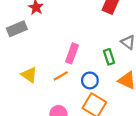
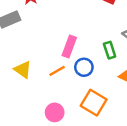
blue circle: (90, 80) -> (84, 67), moved

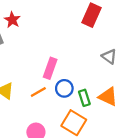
green rectangle: (110, 50) -> (84, 98), moved

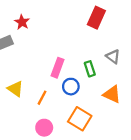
orange line: (38, 92) -> (42, 98), moved, turned -32
green rectangle: (84, 98) -> (90, 69), moved

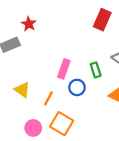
orange square: (80, 119) -> (62, 124), moved
pink circle: (44, 128) -> (33, 128), moved

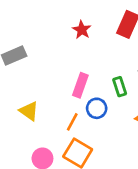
red star: (29, 24) -> (82, 30), moved
orange line: (49, 98) -> (72, 122), moved

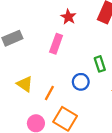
pink rectangle: (80, 85) -> (56, 44), moved
orange line: (72, 122) -> (49, 93), moved

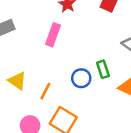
green rectangle: (100, 64) -> (103, 69), moved

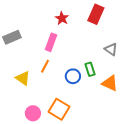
orange line: (45, 91) -> (45, 66), moved

